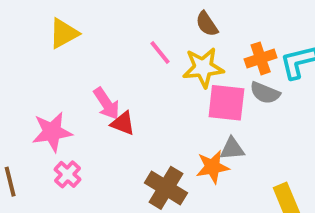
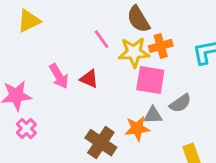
brown semicircle: (207, 24) -> (138, 19), size x1.4
orange cross: (261, 58) -> (161, 46), moved
gray semicircle: (265, 93) -> (180, 103), moved, turned -60
red triangle: (123, 123) -> (89, 79), moved

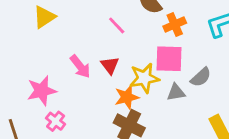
yellow star: (134, 52) -> (144, 78), moved
red triangle: (89, 79) -> (110, 65), turned 36
orange star: (137, 128) -> (127, 97), moved

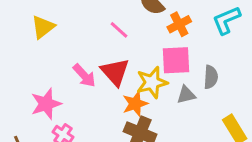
red triangle: (110, 65) -> (115, 72), size x1.5
gray semicircle: (201, 77) -> (211, 77), turned -40

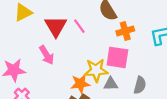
red triangle: (115, 72) -> (56, 26), moved
gray semicircle: (211, 77) -> (140, 85), moved
gray triangle: (186, 95) -> (111, 84), moved

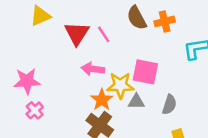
orange cross: (125, 31) -> (165, 21), moved
pink arrow: (47, 55) -> (93, 69), moved, turned 126
orange star: (80, 84) -> (102, 100), turned -30

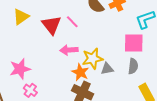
pink square: (145, 72) -> (134, 43), moved

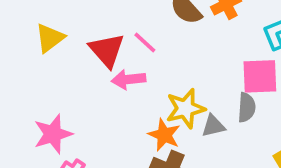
pink arrow: (69, 50) -> (129, 79), moved
gray semicircle: (133, 66) -> (247, 107), moved

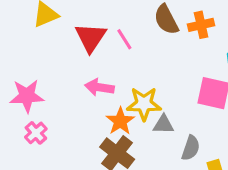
pink arrow: (129, 79) -> (99, 87), moved
gray semicircle: (247, 107) -> (191, 148), moved

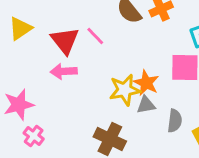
pink arrow: (99, 87) -> (64, 71), moved
orange star: (120, 121) -> (146, 83), moved

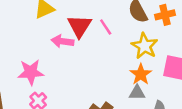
pink arrow: (64, 71) -> (62, 41), moved
yellow star: (125, 90) -> (145, 46), moved, turned 30

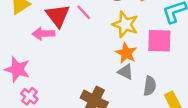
pink star: (31, 72) -> (17, 69), turned 30
gray triangle: (137, 93) -> (126, 72), turned 35

